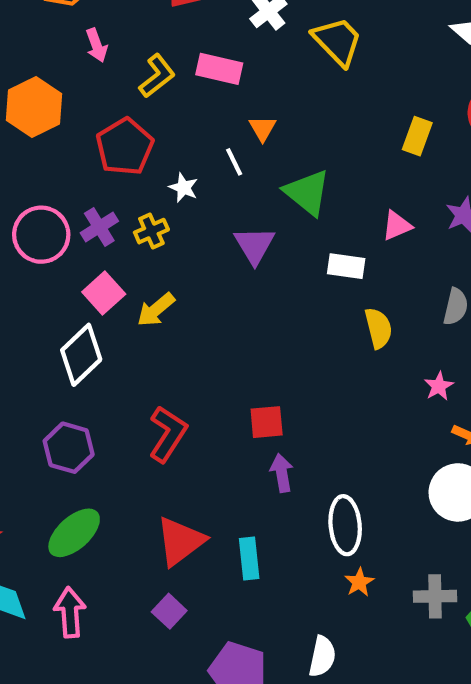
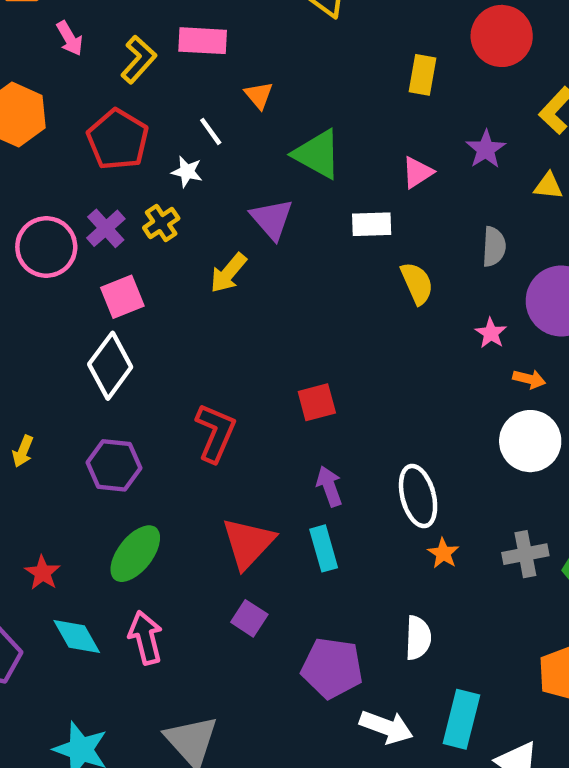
white line: (234, 162) -> (211, 131), moved
pink square: (104, 293) -> (122, 297), turned 30
yellow arrow: (156, 310) -> (228, 273), moved
purple arrow: (282, 473) -> (329, 486), moved

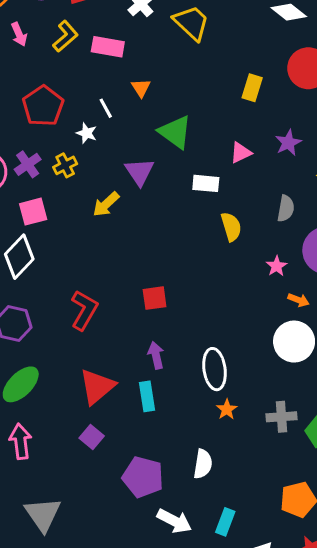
yellow L-shape: (139, 59) -> (65, 36), moved
cyan rectangle: (461, 719) -> (225, 522), size x0.7

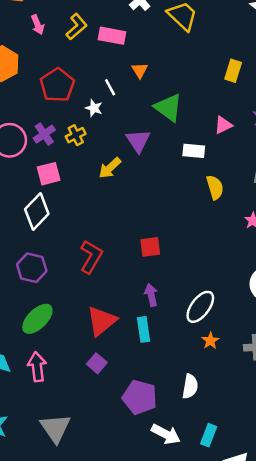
white ellipse: (215, 369) -> (200, 307), turned 44

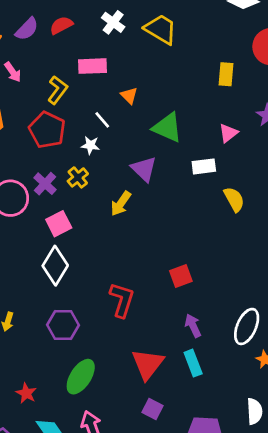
yellow L-shape: (76, 27) -> (58, 90), moved

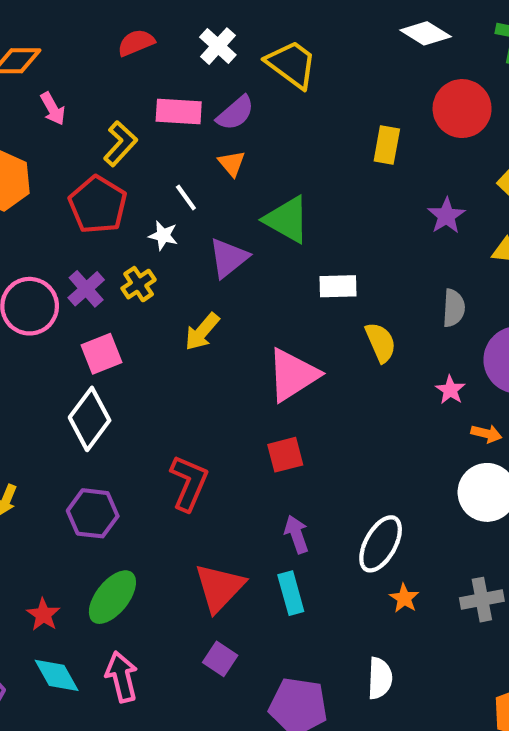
purple semicircle: (27, 29) -> (235, 113), moved
pink triangle: (228, 133) -> (293, 375), moved, size x1.8
purple triangle: (144, 169) -> (229, 258), moved, turned 32
red star: (26, 393) -> (43, 615), moved

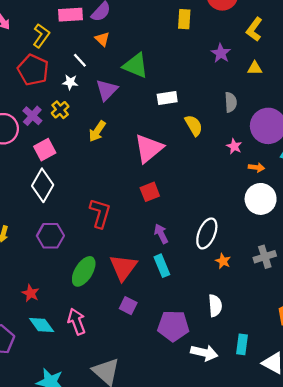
green ellipse: (112, 597) -> (84, 271), moved

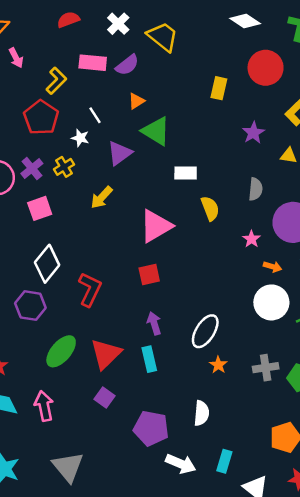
orange triangle: (102, 39) -> (136, 101), moved, turned 35
white diamond: (43, 185) -> (47, 264), moved

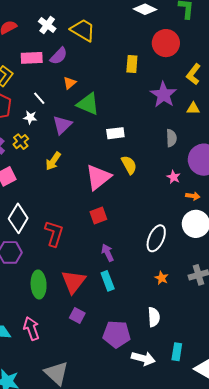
purple star: (253, 133) -> (163, 95), size x1.5
yellow semicircle: (210, 208) -> (129, 165), moved
white ellipse: (205, 331) -> (156, 238), moved
green ellipse: (61, 351) -> (39, 284), turned -36

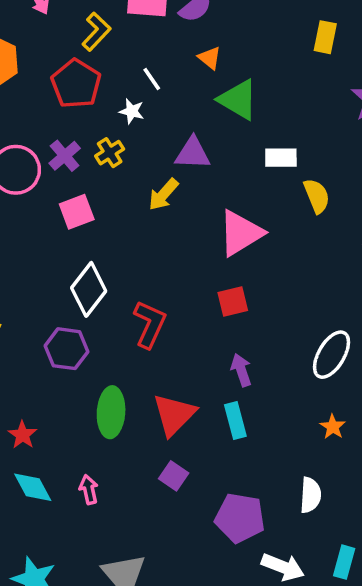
orange triangle: (70, 83) -> (210, 58), turned -48
purple triangle: (62, 125) -> (193, 153), moved, turned 40
yellow semicircle: (129, 165) -> (317, 196), moved
pink arrow: (31, 329) -> (89, 490), size x0.7

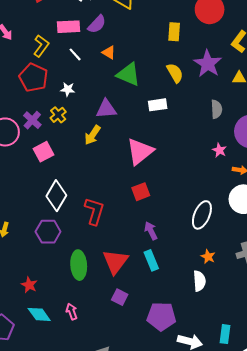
white line: (152, 79) -> (75, 54), moved
yellow semicircle: (317, 196) -> (175, 73), moved
white semicircle: (310, 495) -> (199, 281), moved

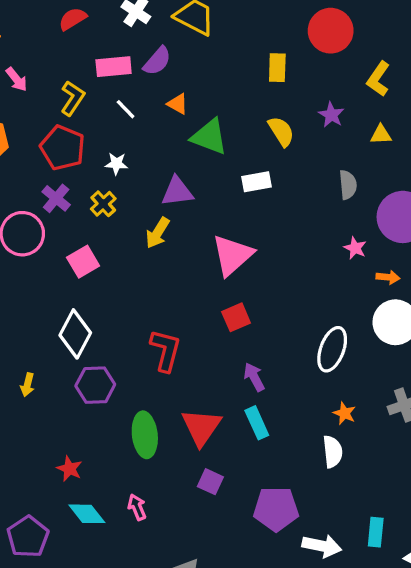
purple star: (208, 64) -> (331, 115), size x0.6
purple cross: (32, 120) -> (56, 198), moved
white diamond: (56, 196) -> (75, 334), moved

